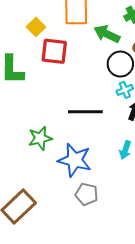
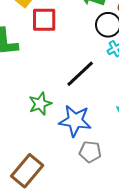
black line: (85, 112) -> (80, 74), turned -36

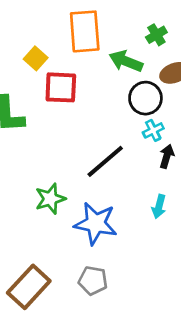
gray pentagon: (90, 152) -> (93, 281), moved

